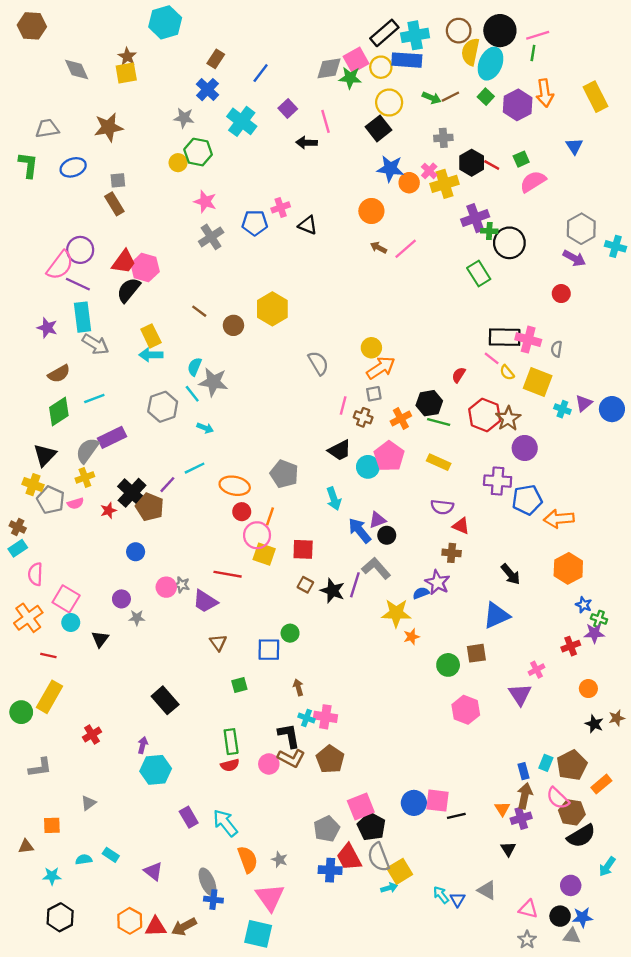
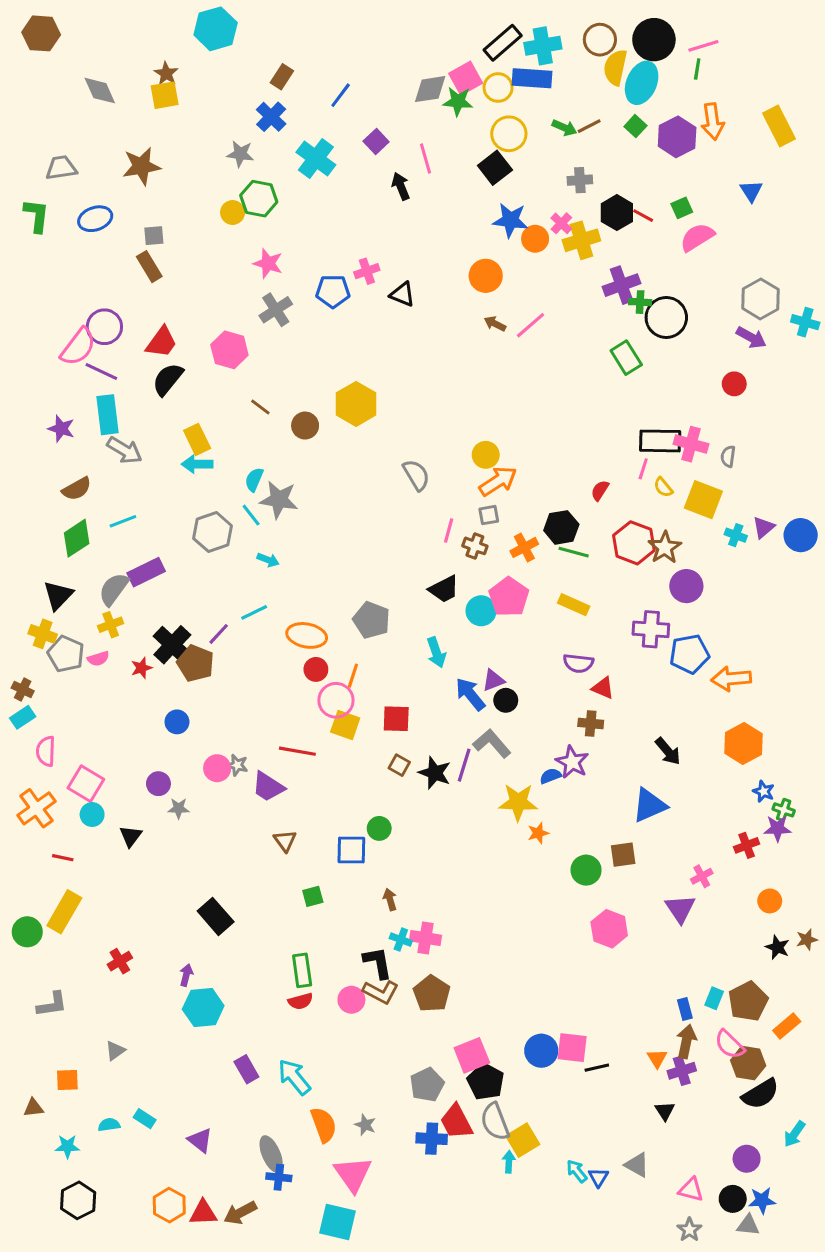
black arrow: (307, 143) -> (401, 186), turned 66
pink hexagon: (145, 268) -> (229, 350), moved
pink line: (492, 358) -> (643, 469), turned 70
cyan arrow: (389, 888) -> (509, 1162), turned -70

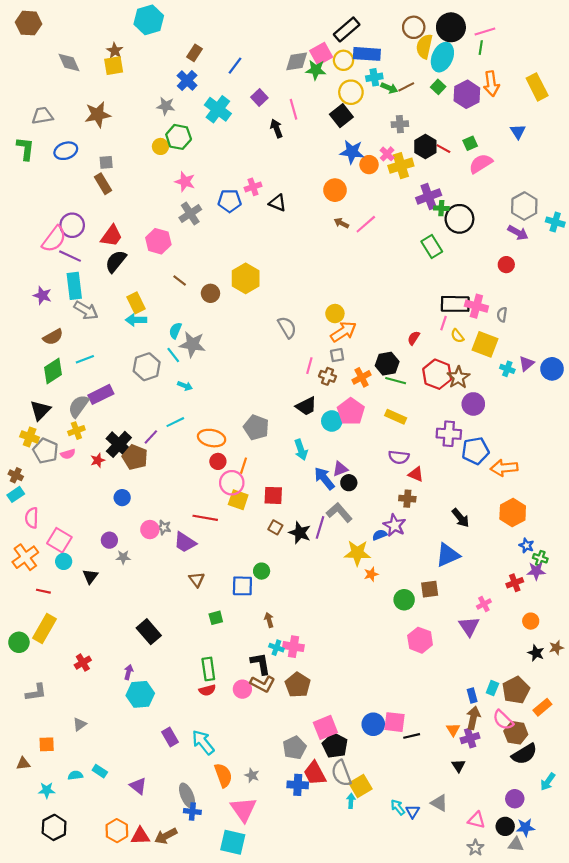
cyan cross: (543, 46) -> (374, 77), moved, size x0.7

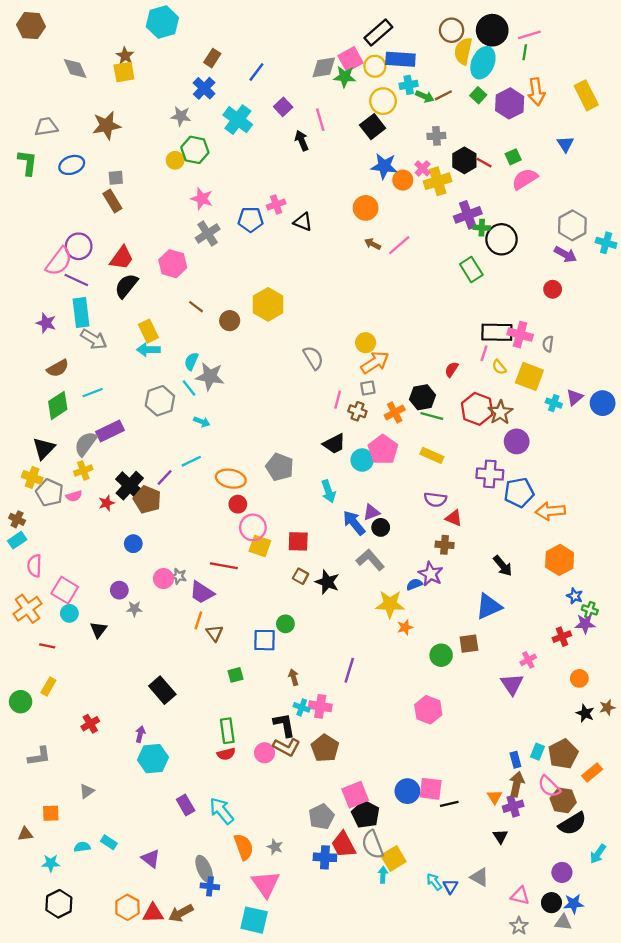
orange line: (243, 466) -> (198, 620), moved
purple line: (320, 527) -> (349, 670), moved
yellow rectangle: (44, 628) -> (48, 687), size x0.6
pink hexagon: (420, 640) -> (428, 710), moved

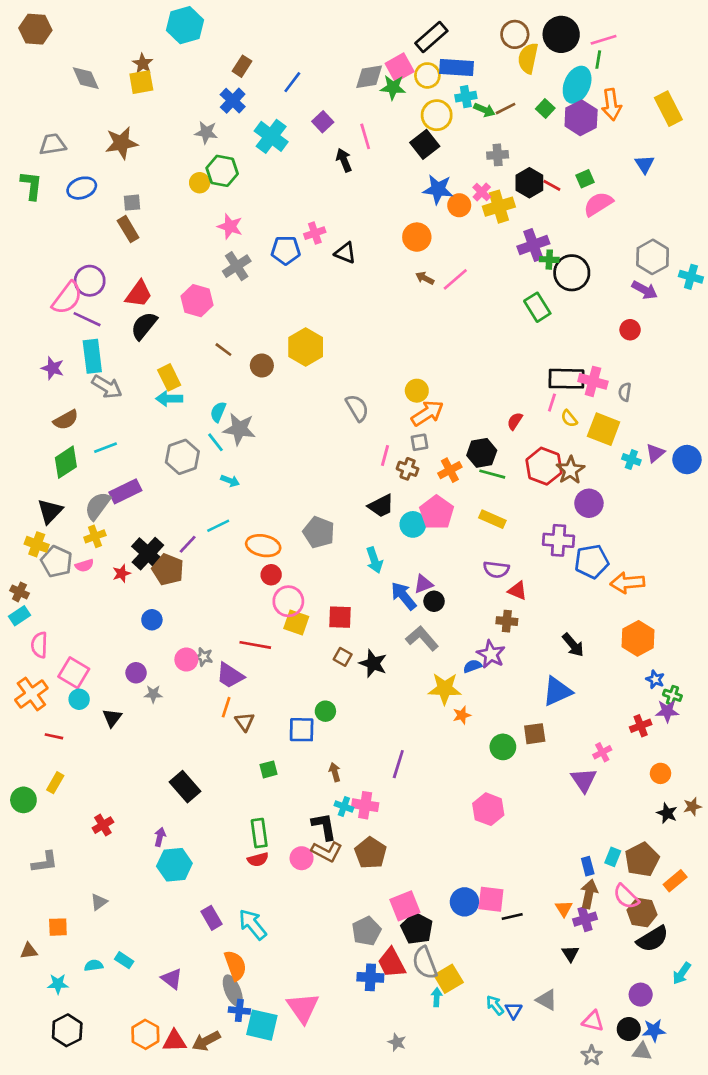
cyan ellipse: (483, 63) -> (577, 85), moved
orange semicircle: (244, 847) -> (235, 965), moved
gray star: (275, 847) -> (397, 1042), moved
cyan square: (254, 920) -> (262, 1025), moved

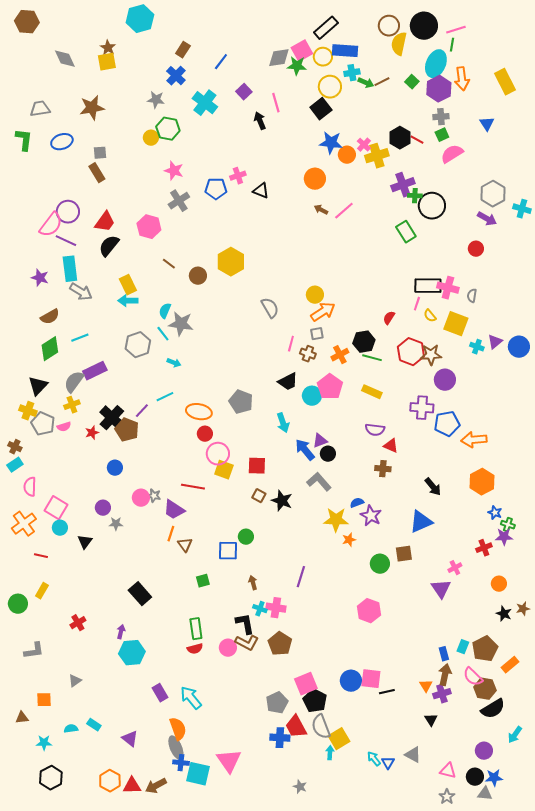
gray cross: (498, 155) -> (441, 117), moved
brown star: (570, 470) -> (431, 355), turned 30
purple star: (491, 654) -> (371, 516), moved

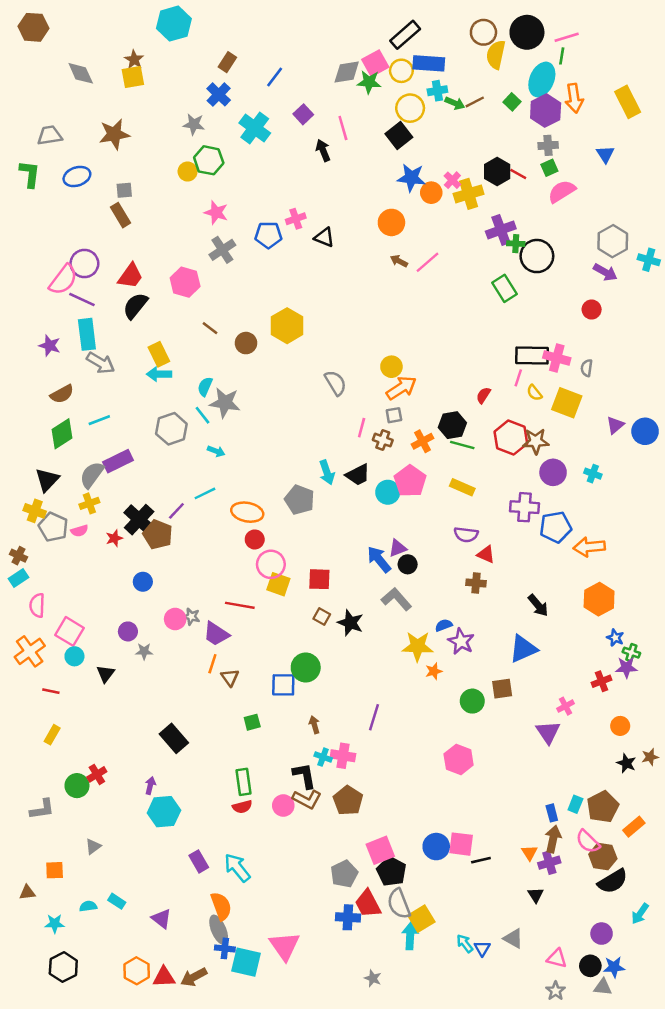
cyan cross: (477, 347) -> (593, 474), moved
cyan arrow: (283, 423) -> (327, 472), moved
green circle: (246, 537) -> (306, 668), size x1.5
green circle: (18, 604) -> (77, 786), moved
cyan arrow: (330, 753) -> (410, 936), size x1.5

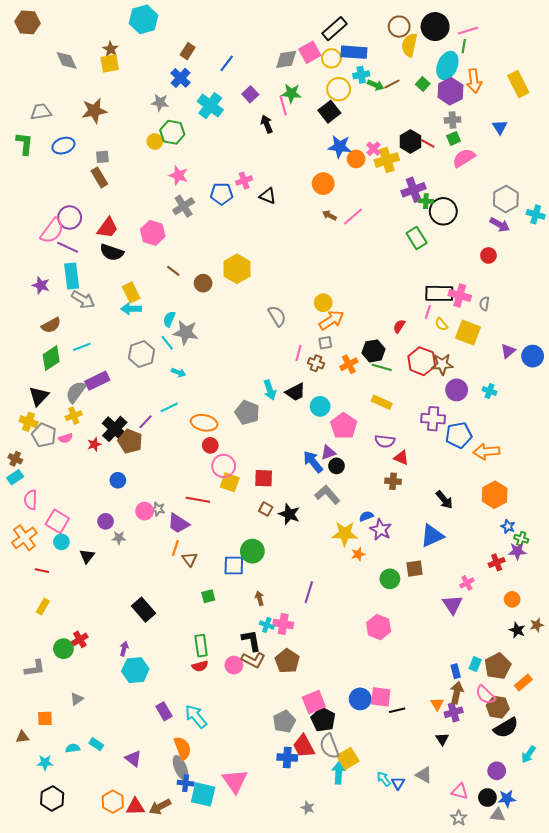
green star: (369, 82) -> (291, 93), moved
black semicircle: (135, 306) -> (112, 252), turned -110
pink pentagon: (410, 481) -> (344, 426), moved

